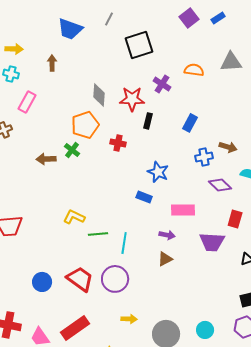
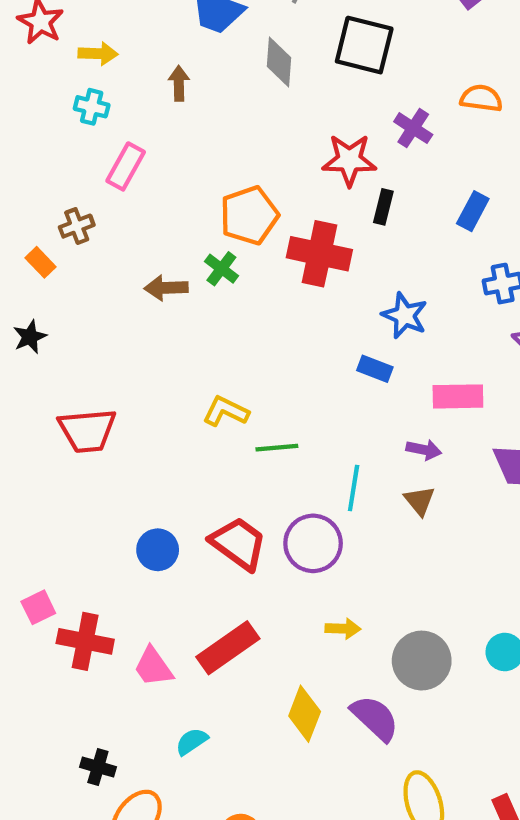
black square: (139, 45) -> (364, 45), turned 32
gray diamond: (99, 95) -> (279, 62), moved
red cross: (118, 143) -> (319, 254), size x1.8
cyan line: (124, 243) -> (354, 488), moved
brown triangle: (165, 259) -> (420, 501), turned -42

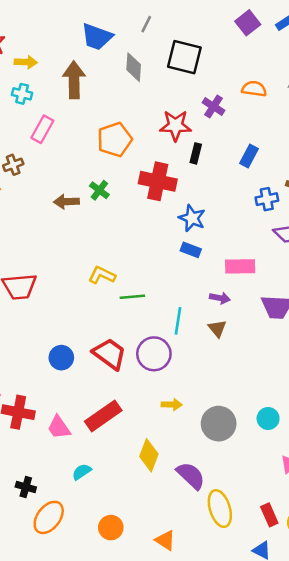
brown arrow: (179, 83) -> (74, 80), size x1.8
orange pentagon: (249, 215) -> (115, 140), moved
blue star: (405, 316) -> (192, 218), moved
purple semicircle: (375, 718) -> (191, 476), moved

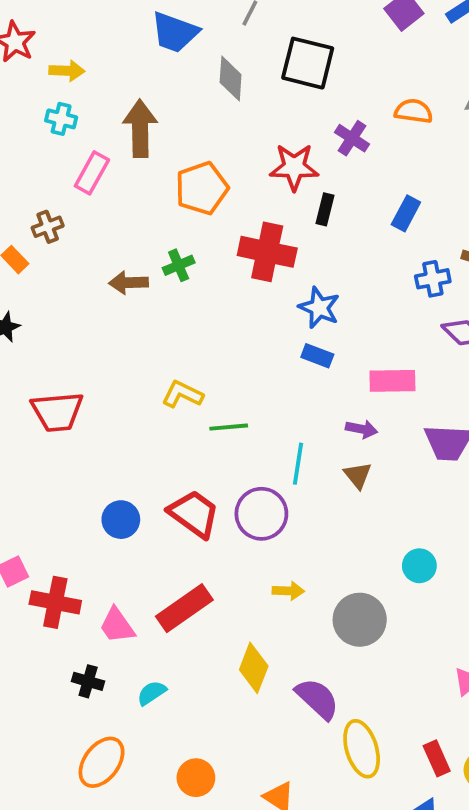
brown arrow: (74, 80) -> (140, 129), moved
green cross: (99, 190) -> (179, 265), turned 30
cyan circle: (268, 419) -> (419, 566), moved
black cross: (26, 487) -> (88, 681), moved

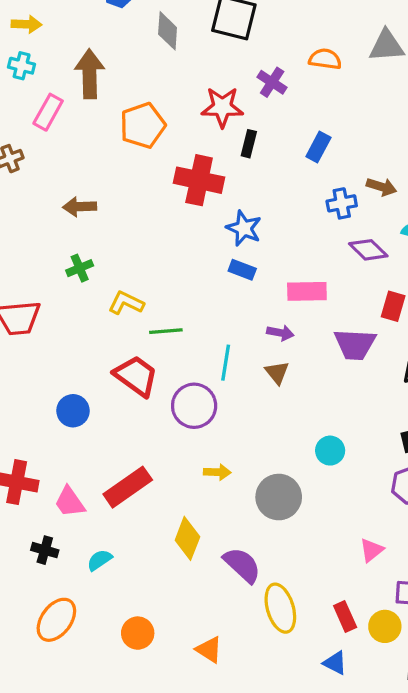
green cross: (179, 265) -> (80, 268), moved
red trapezoid: (194, 514) -> (136, 376), moved

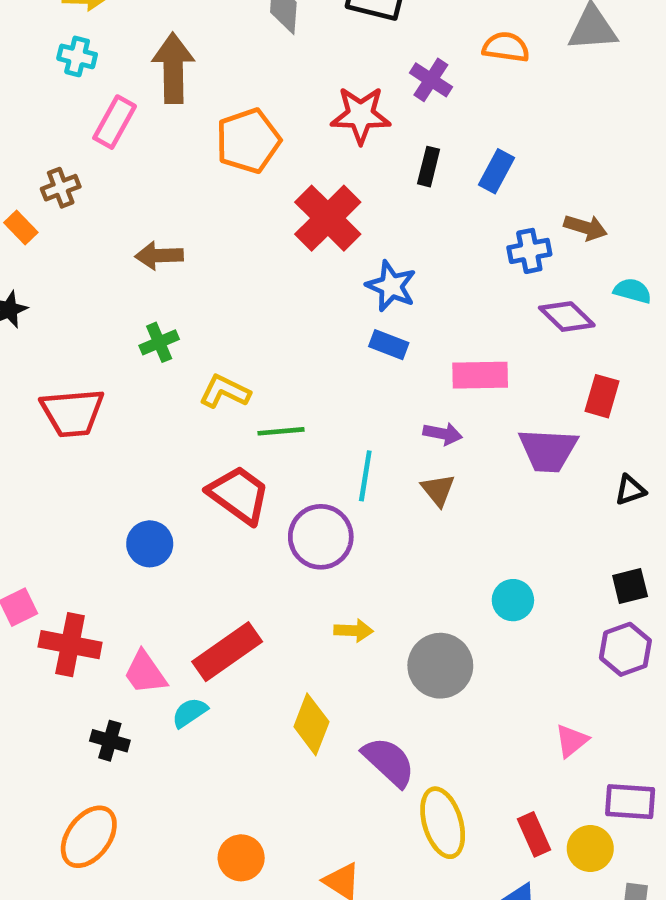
black rectangle: (249, 144) -> (429, 167), moved
red cross: (199, 180) -> (328, 218), turned 33
cyan semicircle: (100, 560) -> (190, 713), moved
orange ellipse: (56, 620) -> (89, 837), moved

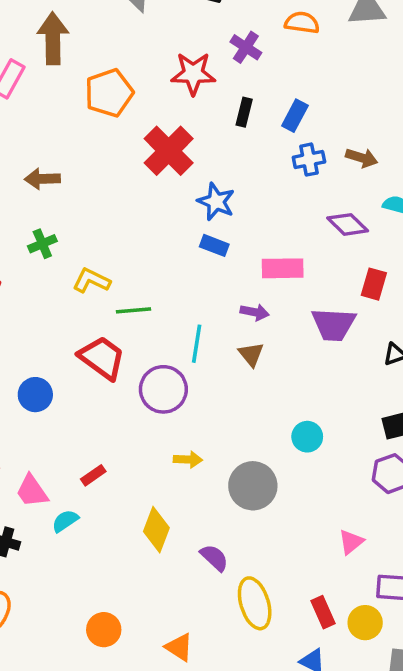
blue cross: (529, 251) -> (309, 160), moved
red rectangle: (227, 652) -> (93, 475), size x0.5
purple semicircle: (389, 762) -> (214, 558), size x0.7

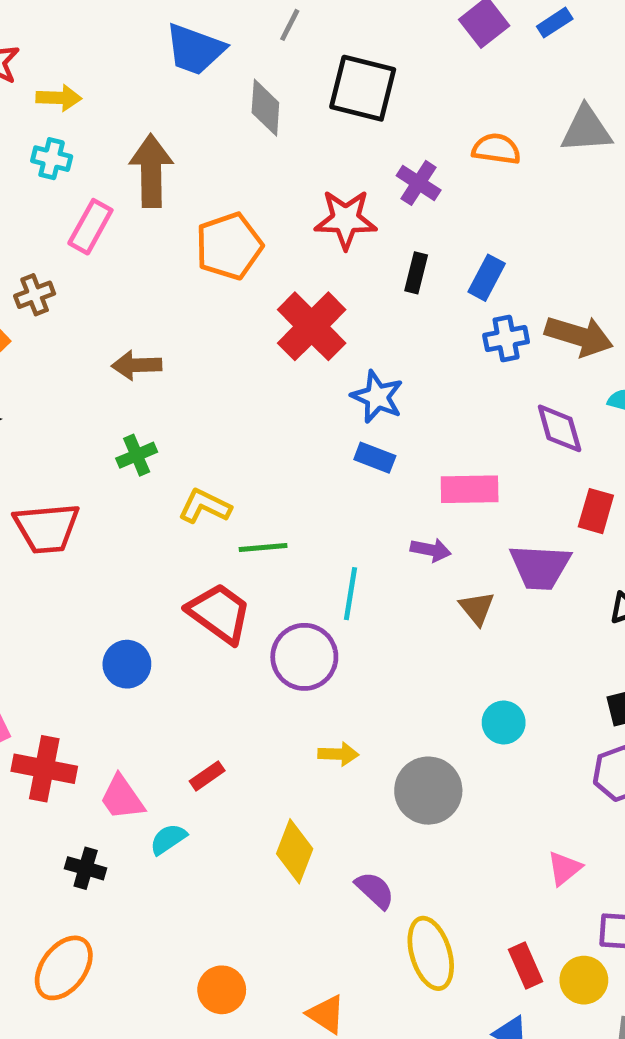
brown arrow: (362, 158) -> (579, 336), size x1.5
purple diamond: (348, 224) -> (560, 428), turned 30
brown triangle: (251, 354) -> (477, 608), moved

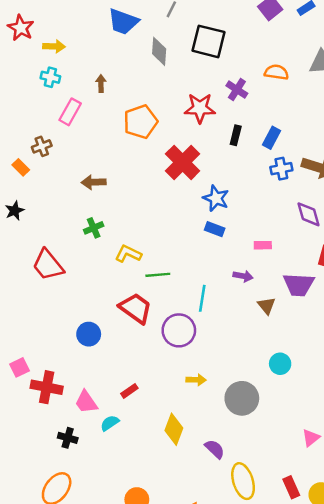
brown arrow: (151, 171) -> (101, 83), size x0.5
pink rectangle: (470, 489) -> (263, 245), size x0.6
red trapezoid: (47, 528) -> (48, 265), turned 56

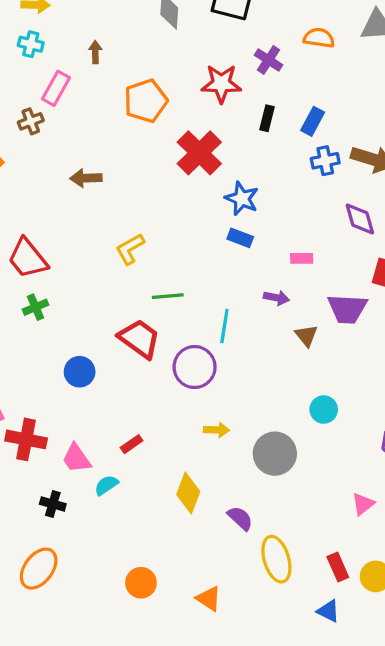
brown cross: (42, 146) -> (31, 121), moved
green cross: (94, 228) -> (35, 307), moved
yellow L-shape: (128, 254) -> (130, 249), moved, turned -55
red trapezoid: (48, 265) -> (28, 258), moved

